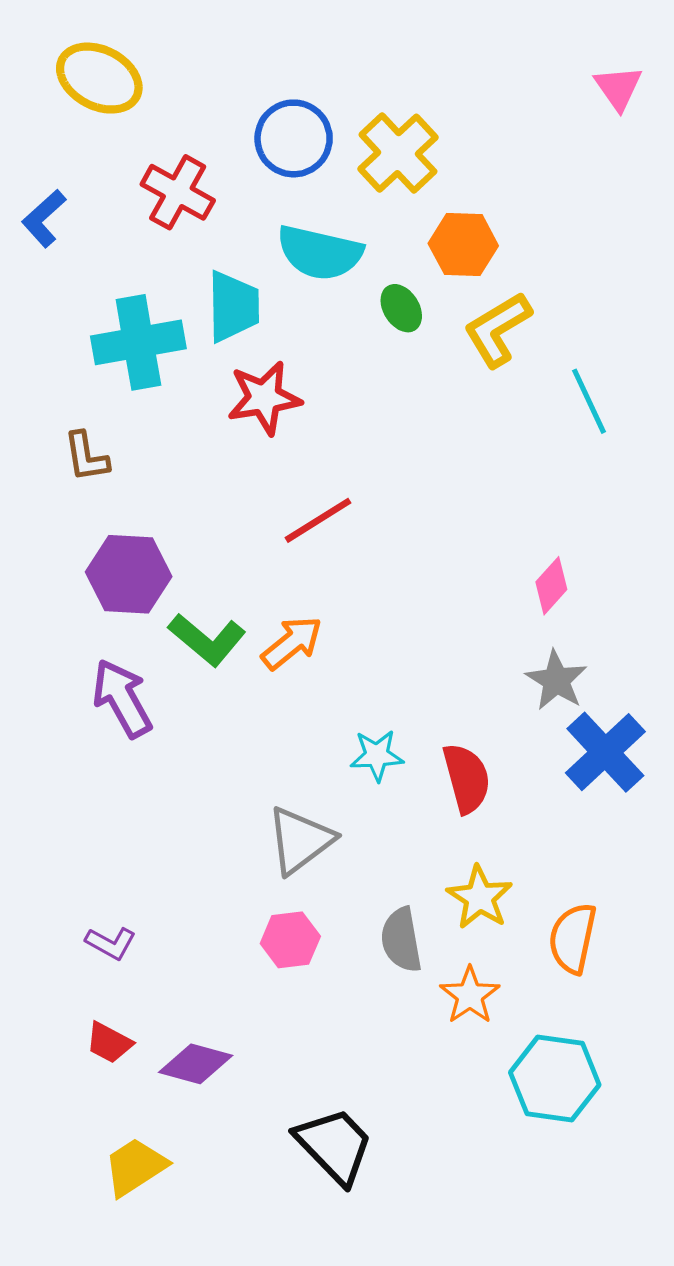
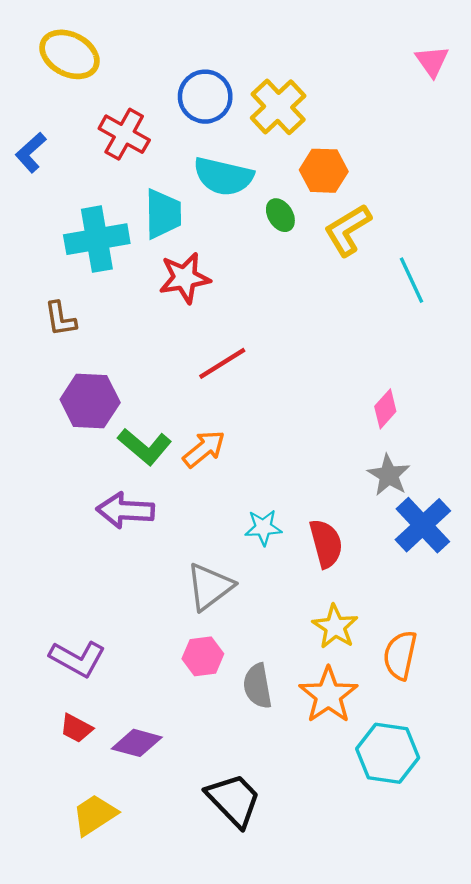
purple arrow: (122, 698) -> (125, 510), moved, turned -58
gray semicircle: (401, 940) -> (258, 686), moved
purple L-shape: (111, 943) -> (77, 659), size x1.6
orange star: (470, 995) -> (328, 695), size x1.4

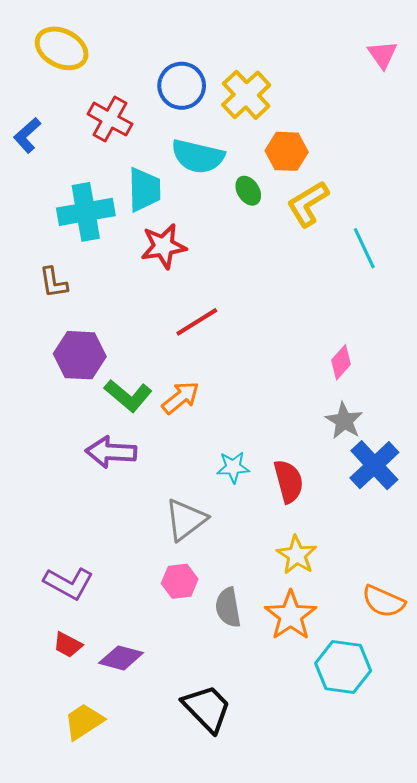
orange semicircle: (400, 655) -> (383, 601), moved, turned -78

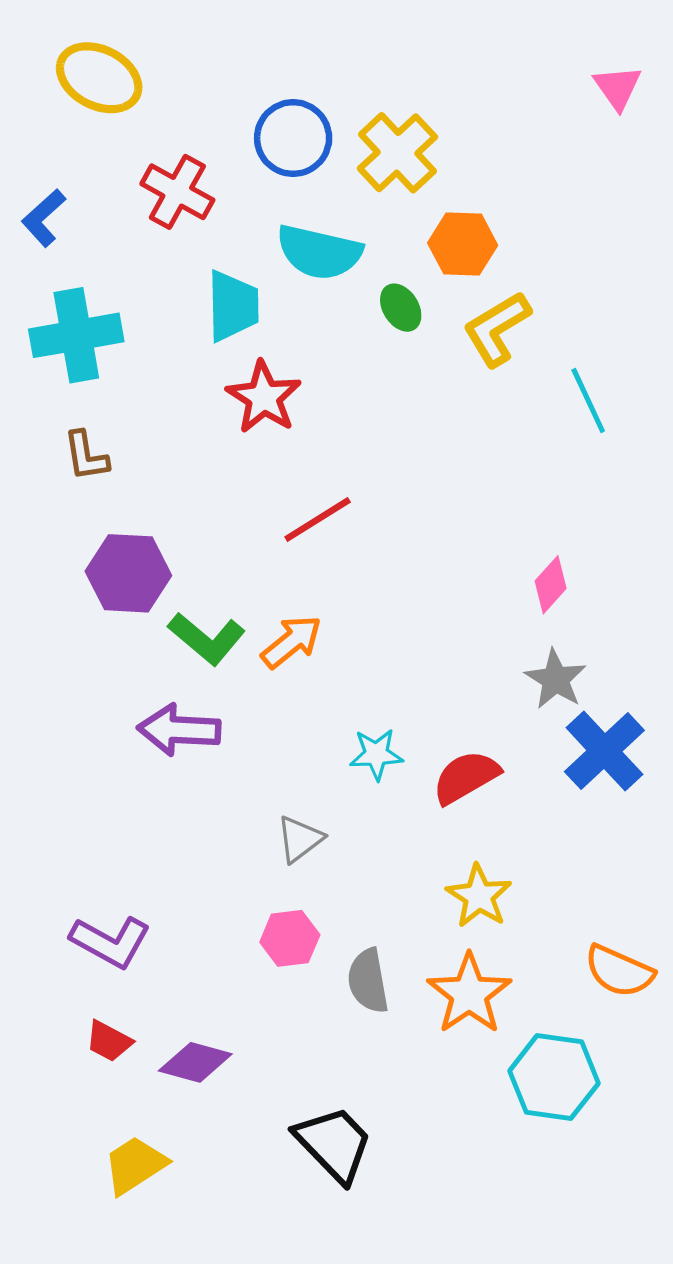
cyan cross: (86, 212) -> (76, 335), moved
red star: (163, 246) -> (264, 397), turned -30
red semicircle: (289, 481) -> (466, 777), turned -105
gray triangle: (186, 520) -> (300, 839), size x0.7

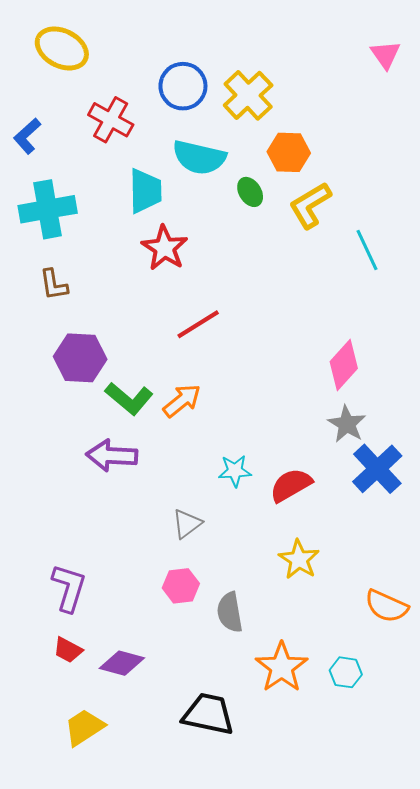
pink diamond: (551, 585) -> (344, 365), size x1.4
purple L-shape: (111, 942) -> (69, 588), turned -102
orange star: (469, 994) -> (282, 667), moved
cyan hexagon: (554, 1077) -> (346, 672), size x0.6
black trapezoid: (334, 1144) -> (208, 714), turned -34

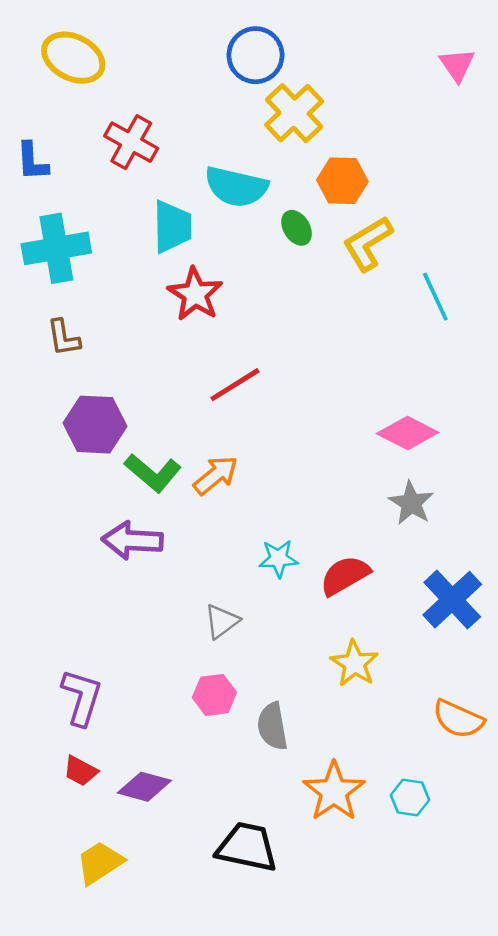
blue circle: (183, 86) -> (255, 55), moved
blue L-shape: (27, 136) -> (32, 161), turned -51
pink diamond: (344, 365) -> (408, 433), turned 75
blue cross: (377, 469) -> (452, 600), moved

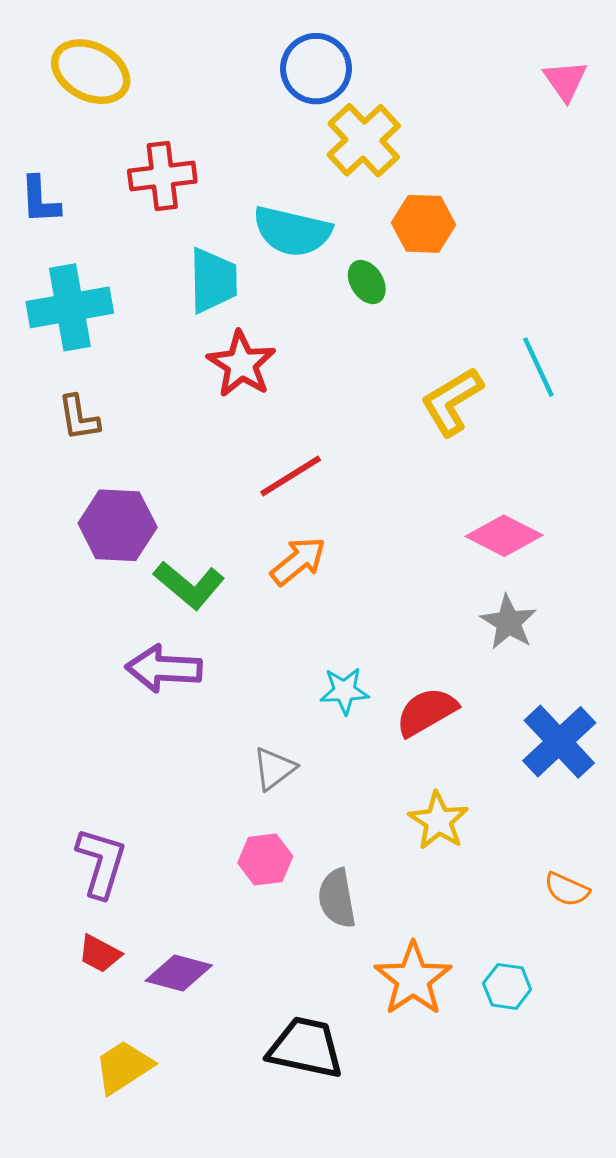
red cross: (131, 142) -> (162, 176), turned -36
yellow L-shape: (368, 243) -> (452, 401), moved
orange arrow: (216, 475) -> (298, 561), moved
orange semicircle: (458, 719) -> (567, 889), size x0.7

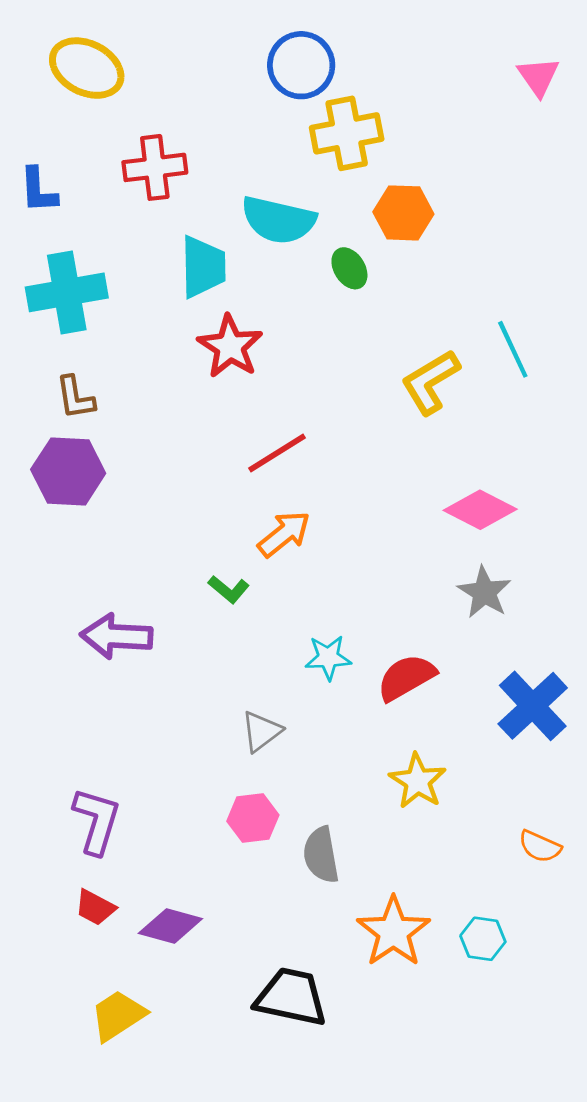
yellow cross: (364, 140) -> (347, 133), turned 32
purple hexagon: (118, 525) -> (68, 471), moved
green L-shape: (189, 585) -> (229, 589), moved, size x0.6
purple arrow: (164, 669) -> (116, 636), moved

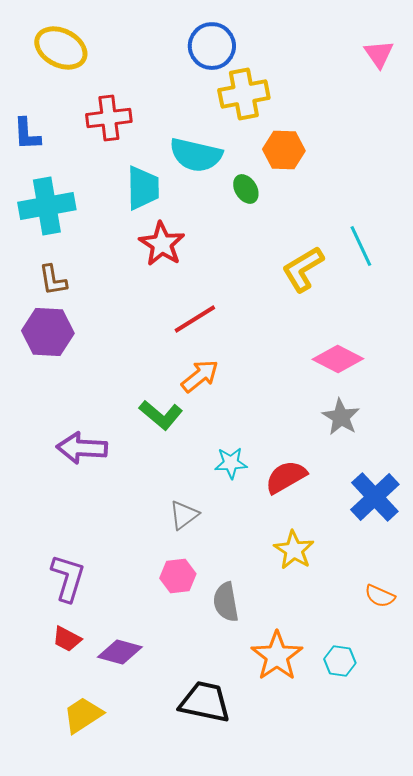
green L-shape: (229, 589) -> (161, 415), size x1.5

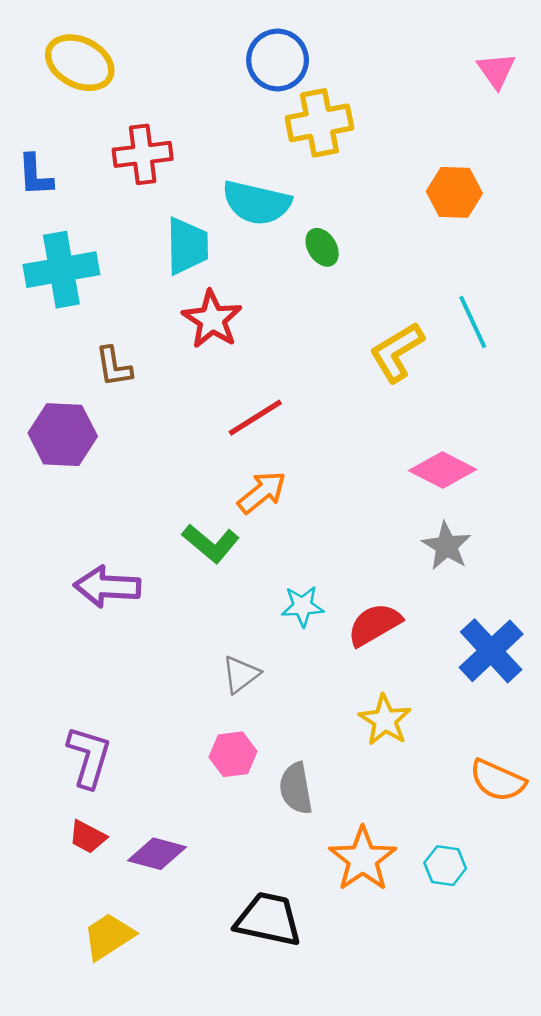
orange hexagon: (284, 150) -> (454, 192), moved
brown L-shape: (53, 280) -> (114, 367), moved
orange semicircle: (380, 596) -> (498, 780), size x1.4

